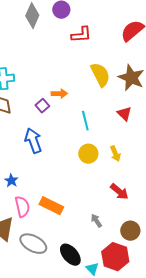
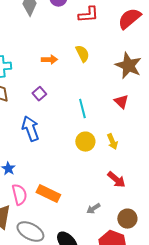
red L-shape: (81, 35) -> (88, 15), moved
yellow semicircle: (100, 75) -> (82, 54), moved, size x0.7
orange arrow: (59, 94) -> (49, 60), moved
gray arrow: (96, 221) -> (93, 209), turned -88

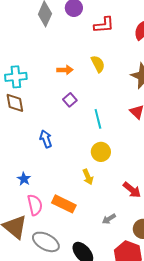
purple square: (39, 94) -> (70, 100), moved
blue arrow: (30, 129) -> (46, 139), size x0.7
yellow arrow: (112, 142) -> (88, 177), moved

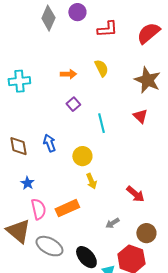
brown diamond: (15, 103) -> (18, 146), moved
yellow circle: (101, 152) -> (82, 156), moved
orange rectangle: (64, 204) -> (67, 208), turned -50

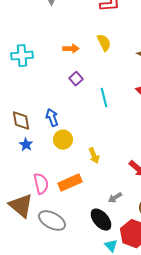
yellow circle: (82, 156) -> (63, 140), moved
blue star: (27, 183) -> (26, 145), moved
black ellipse: (86, 257) -> (101, 220), moved

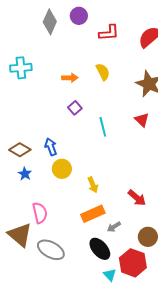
cyan cross: (22, 56) -> (21, 68), moved
brown diamond: (21, 121) -> (20, 150), turned -50
orange rectangle: (70, 183) -> (93, 214), moved

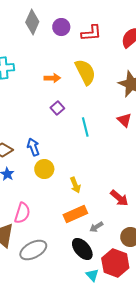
purple circle: (79, 16) -> (61, 27), moved
yellow semicircle: (103, 72) -> (85, 72), size x1.5
pink semicircle: (40, 213) -> (22, 213), turned 30
gray ellipse: (51, 250) -> (33, 250), turned -56

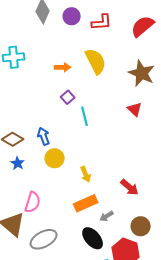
cyan line: (85, 127) -> (85, 116), moved

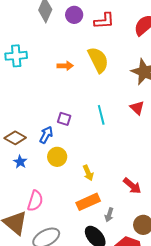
purple square: (68, 97) -> (64, 119), moved, turned -32
cyan line: (85, 116) -> (101, 115), moved
blue arrow: (44, 136) -> (46, 135), turned 48
gray arrow: (107, 216) -> (109, 215), turned -40

